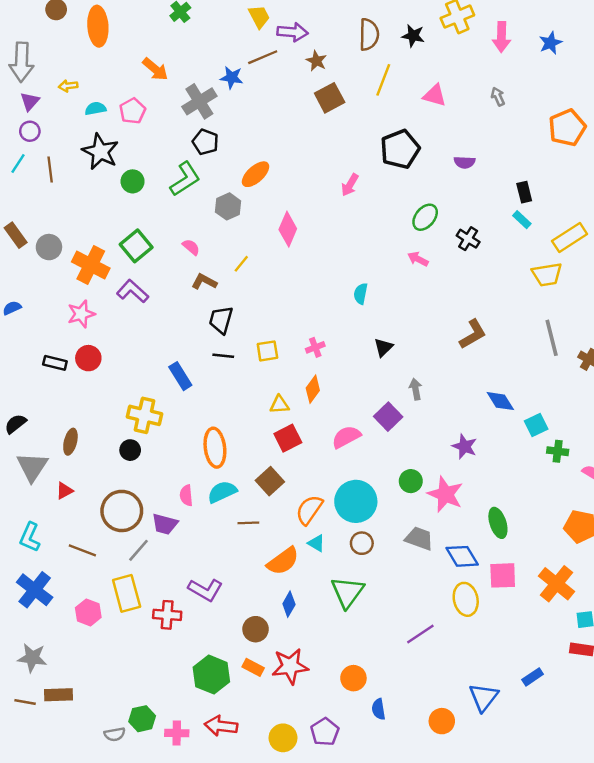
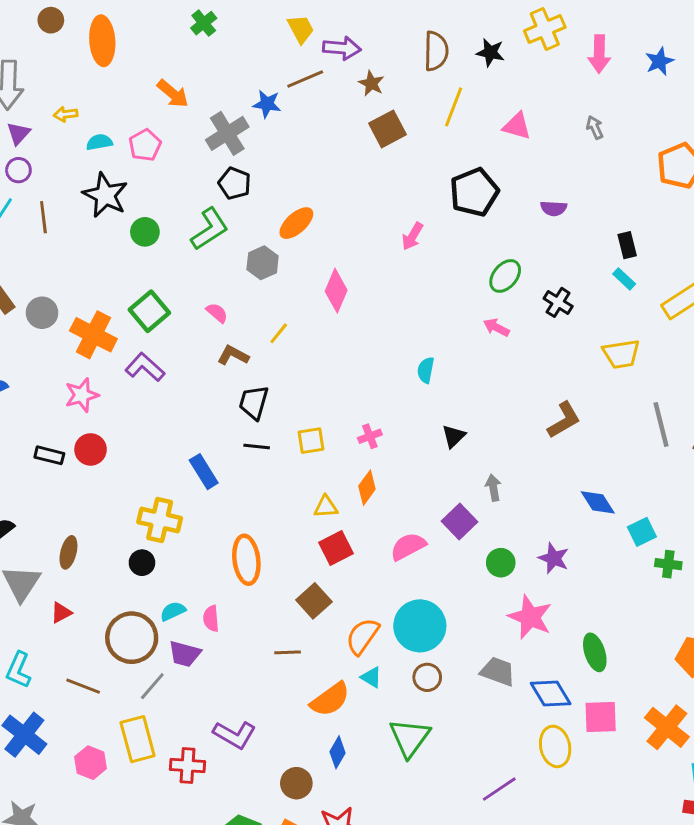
yellow trapezoid: (547, 275) -> (621, 354), moved
green circle: (411, 481) -> (501, 563), moved
cyan semicircle: (222, 492) -> (173, 611), moved, size x0.7

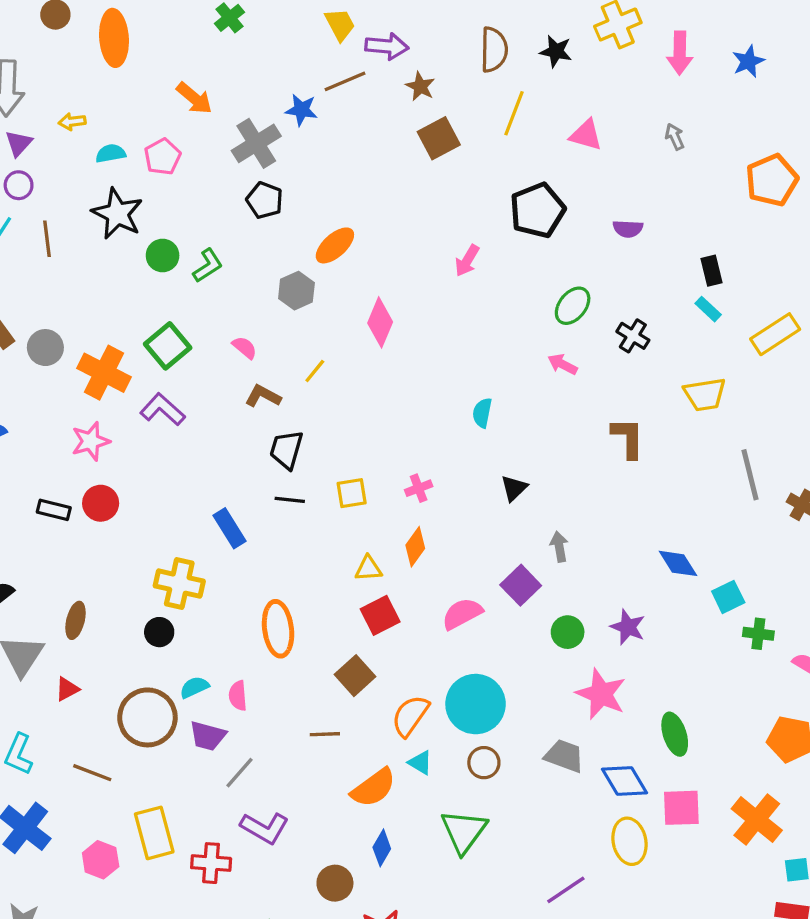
green L-shape: (210, 229) -> (208, 266), moved, size x0.7
brown L-shape: (564, 420) -> (628, 438), moved, turned -60
gray line: (152, 686) -> (240, 773), moved

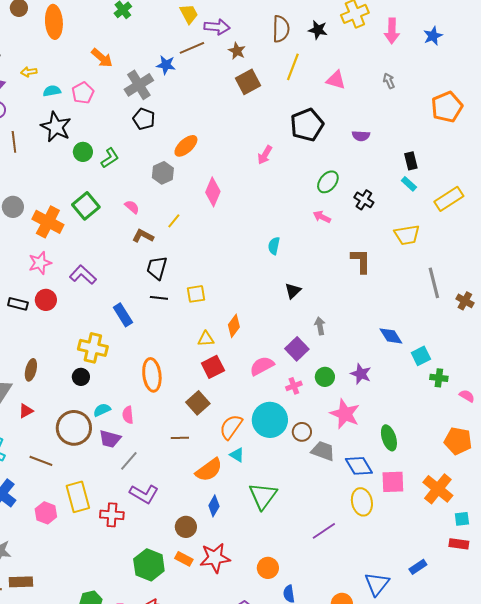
purple L-shape: (163, 409) -> (83, 275), moved
pink cross: (419, 488) -> (294, 386), moved
brown circle: (484, 763) -> (302, 432), moved

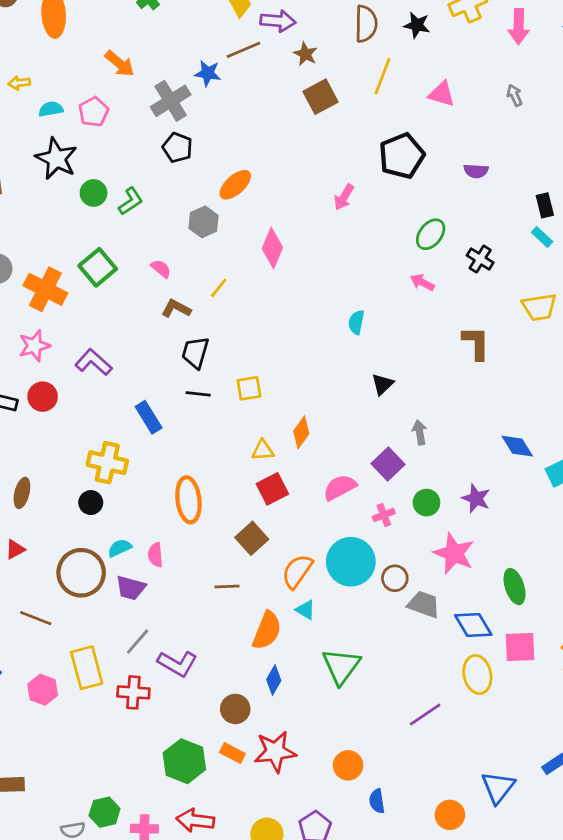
gray line: (129, 461) -> (138, 642), moved
orange semicircle: (209, 470) -> (267, 631), turned -32

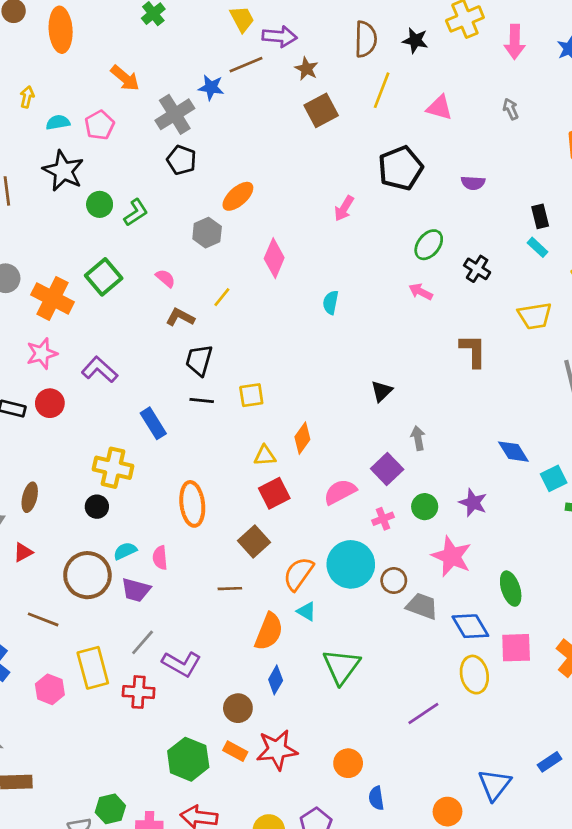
yellow arrow: (19, 83) -> (27, 97), turned 110
cyan semicircle: (356, 322) -> (331, 302), moved

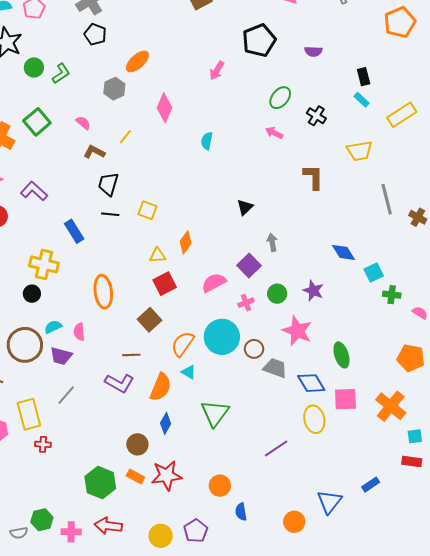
yellow square: (251, 395) -> (147, 210), turned 30
purple L-shape: (182, 664) -> (119, 383), moved
red cross: (139, 692) -> (43, 444), moved, size x0.7

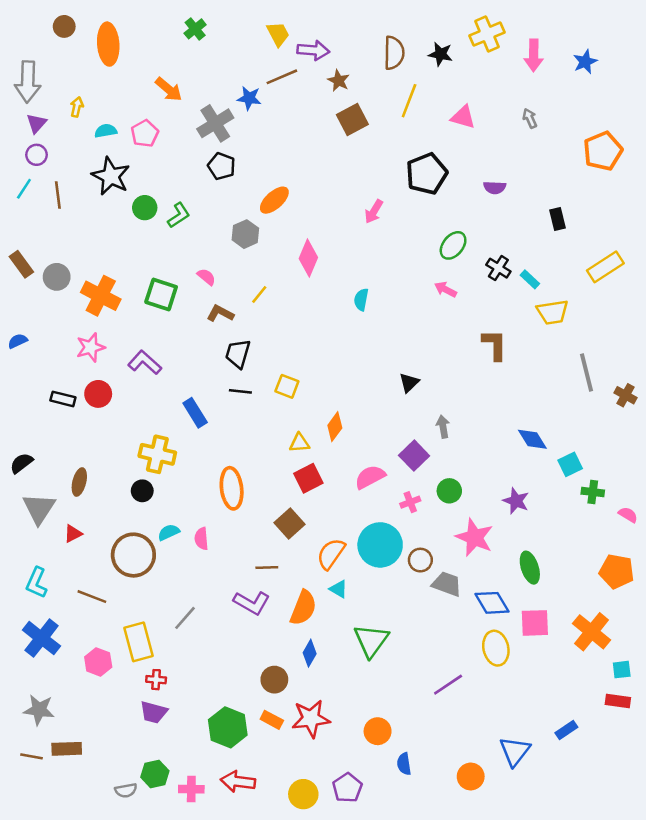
cyan rectangle: (362, 100) -> (530, 279), moved
green square: (37, 122) -> (161, 294), moved, turned -32
purple star: (313, 291) -> (516, 501), moved
purple trapezoid: (61, 356) -> (154, 712), moved

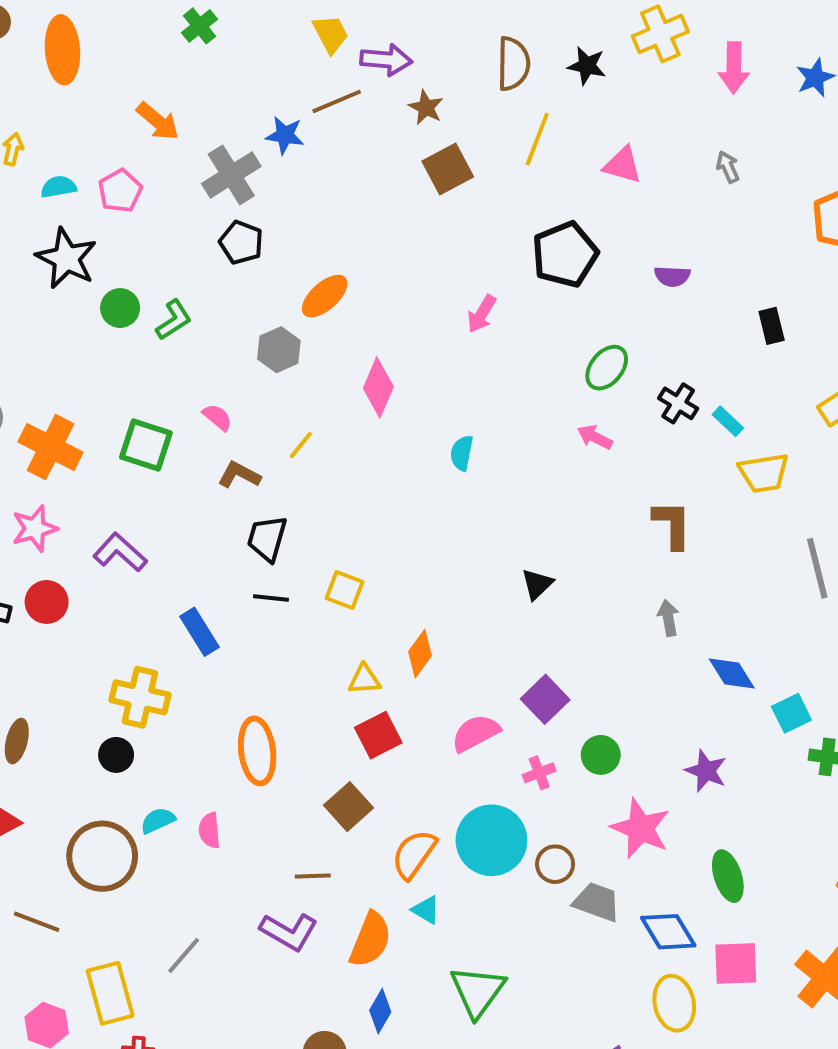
gray arrow: (443, 427) -> (668, 618), moved

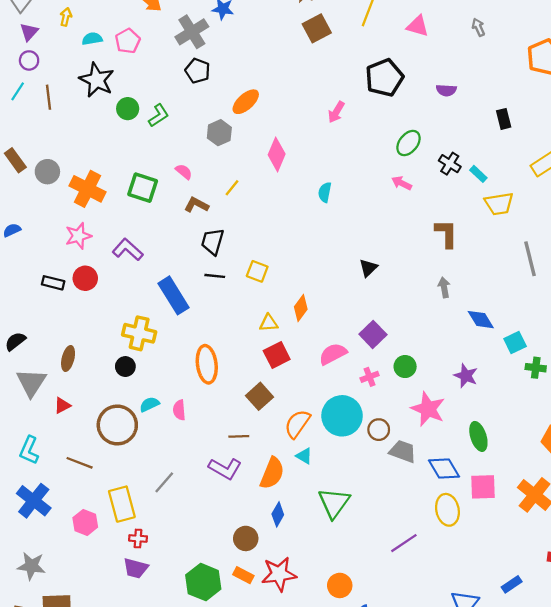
blue rectangle: (200, 632) -> (174, 295), size x1.4

